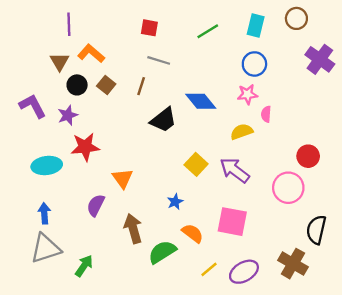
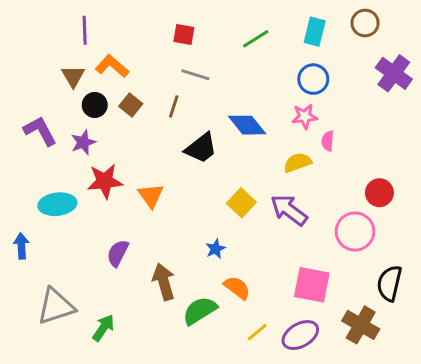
orange triangle: (123, 178) -> (151, 196), moved
blue arrow: (44, 213) -> (21, 246), moved
pink square: (232, 222) -> (312, 285), moved

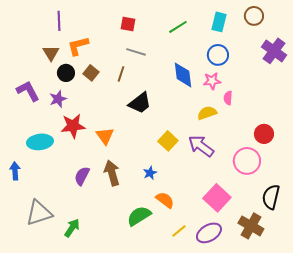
orange L-shape: (112, 66) -> (78, 46), turned -55
blue diamond: (247, 125) -> (183, 75), moved, turned 32
brown arrow: (164, 282) -> (112, 173), moved
pink square: (312, 285) -> (217, 198), turned 32

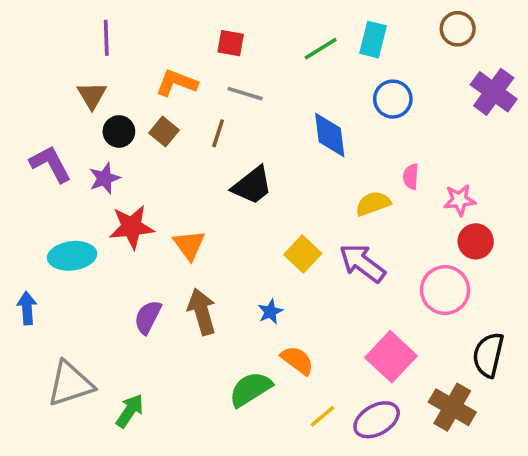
cyan rectangle: (219, 22) -> (373, 40), moved
orange L-shape: (78, 46) -> (177, 83), moved, turned 35
pink star: (212, 81) -> (459, 200), moved

